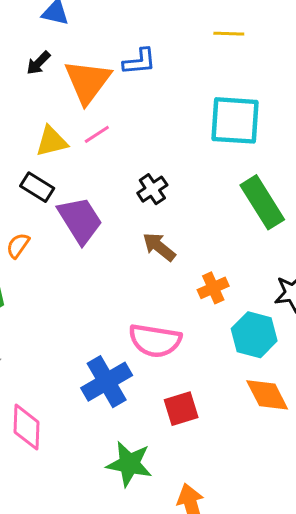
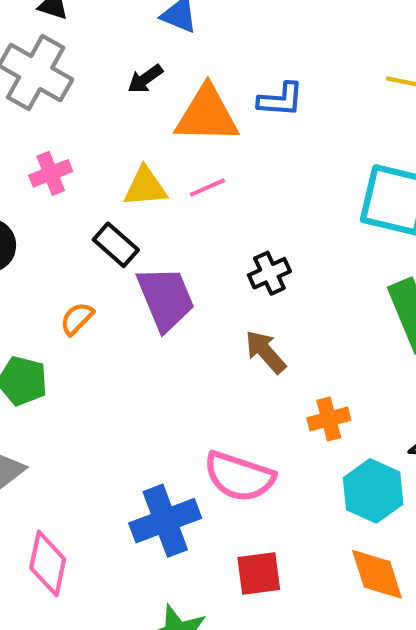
orange triangle: (88, 82) -> (207, 115), turned 45

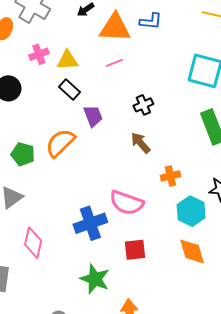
yellow triangle: (145, 187) -> (67, 60), moved
purple trapezoid: (166, 298) -> (93, 116), size x0.7
orange semicircle: (77, 319) -> (60, 143), moved, size x1.8

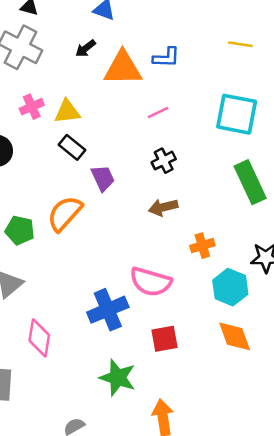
pink line: (114, 63) -> (158, 113), moved
brown arrow: (141, 143) -> (163, 207), turned -60

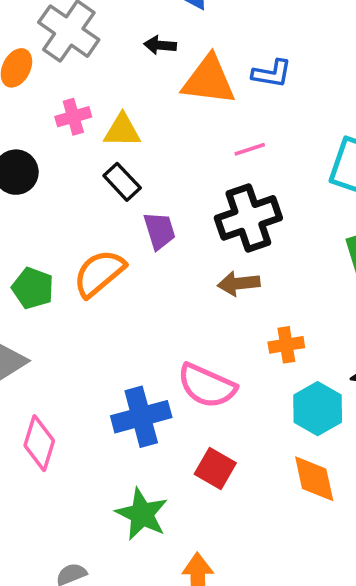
black arrow: (85, 48) -> (160, 45), turned 35
black cross: (164, 161) -> (248, 218), size x1.8
red square: (165, 339) -> (215, 469), turned 32

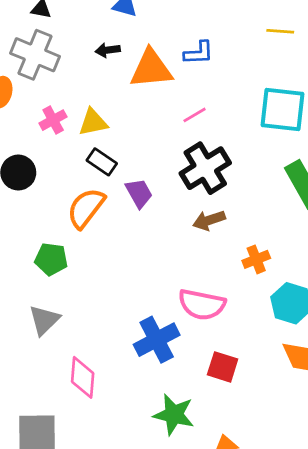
orange semicircle: (99, 273) -> (86, 208), moved

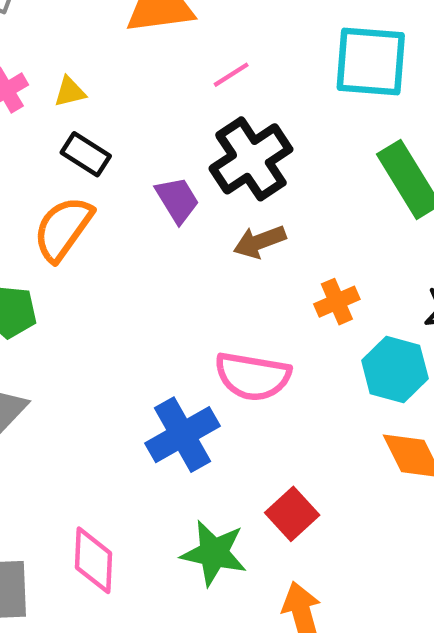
yellow triangle: (93, 122) -> (70, 92), size x0.7
purple trapezoid: (139, 193) -> (177, 200), moved
red square: (223, 367) -> (292, 514), moved, turned 32
pink diamond: (83, 377) -> (93, 560), moved

